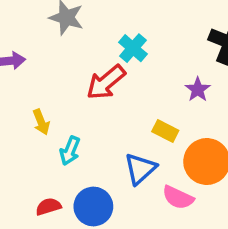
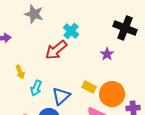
yellow rectangle: (165, 131) -> (89, 87), moved
blue triangle: (140, 169) -> (61, 96), moved

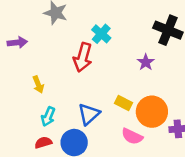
red arrow: (56, 50) -> (83, 57), turned -35
cyan arrow: (36, 88) -> (48, 117), moved

